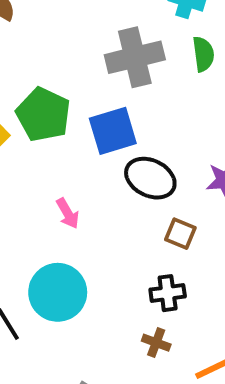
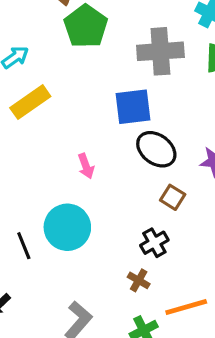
green pentagon: (43, 115) -> (86, 26), moved
black cross: (168, 293) -> (154, 243), turned -32

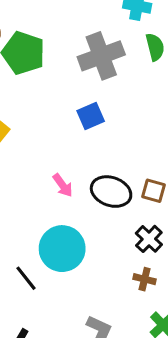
blue square: (133, 107) -> (91, 116), size x0.7
black ellipse: (156, 149) -> (111, 192), moved

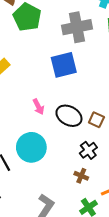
blue square: (91, 116) -> (64, 65), size x1.5

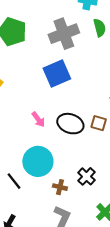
black cross: (88, 150) -> (86, 176), moved
brown cross: (81, 176) -> (60, 187), moved

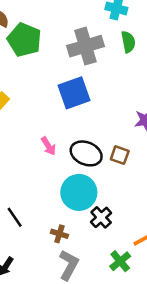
cyan circle: (38, 161) -> (79, 192), moved
brown cross: (60, 187) -> (59, 234), moved

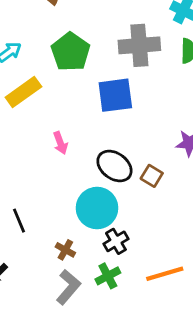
green pentagon: (24, 40) -> (71, 52), moved
pink arrow: (48, 146) -> (60, 143), moved
green cross: (120, 261) -> (108, 276), moved

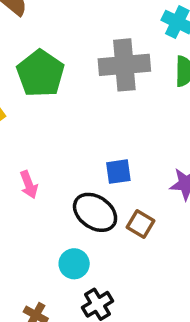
blue square: (115, 95) -> (118, 172), moved, size x0.6
cyan circle: (97, 208) -> (74, 264), size x0.6

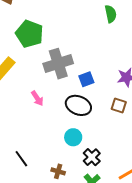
gray cross: (124, 65) -> (58, 64), moved
brown square: (141, 224) -> (119, 106), moved

